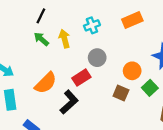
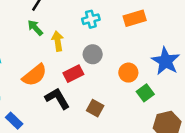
yellow arrow: (64, 39) -> (58, 41), moved
brown square: (121, 93) -> (95, 108), moved
black L-shape: (69, 102) -> (57, 98), turned -85

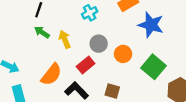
blue star: (166, 61) -> (151, 25), moved
orange circle: (128, 73) -> (123, 54), moved
green square: (145, 93) -> (154, 67), size x1.5

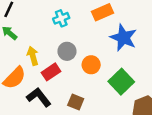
yellow arrow: (65, 39) -> (33, 56), moved

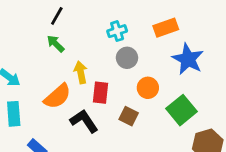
gray circle: (67, 51) -> (127, 58), moved
red rectangle: (51, 72) -> (101, 93), turned -54
brown square: (76, 102) -> (129, 116), moved

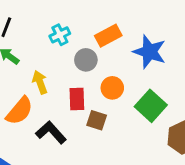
orange rectangle: (166, 28) -> (108, 36), moved
cyan cross: (117, 31) -> (60, 35), moved
red rectangle: (101, 93) -> (77, 99), moved

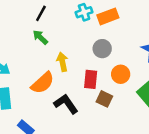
cyan cross: (60, 35) -> (84, 12), moved
orange rectangle: (108, 36) -> (108, 16), moved

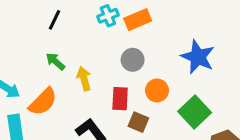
green arrow: (40, 37) -> (55, 61), moved
orange semicircle: (43, 83) -> (43, 102), moved

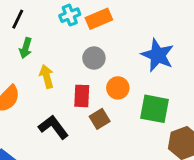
green arrow: (55, 61) -> (26, 48), moved, turned -114
green square: (195, 112) -> (155, 109), turned -36
brown square: (138, 122) -> (100, 119), turned 36

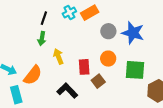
black line: (18, 19) -> (44, 18), moved
gray circle: (94, 58) -> (108, 31), moved

